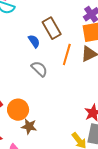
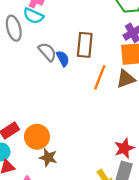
brown rectangle: (52, 28) -> (85, 45), turned 30
gray semicircle: (39, 69) -> (47, 52), moved

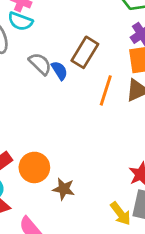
brown rectangle: (85, 45) -> (85, 52), turned 30
brown star: (48, 158) -> (64, 189), moved

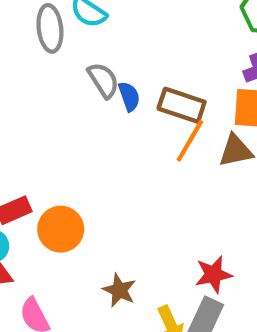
brown rectangle: (85, 52) -> (182, 105), moved, turned 64
brown star: (64, 189) -> (119, 290), moved

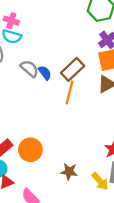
brown rectangle: (182, 105) -> (73, 69), turned -45
orange line: (190, 141) -> (70, 92), moved

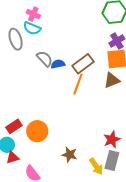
blue semicircle: (45, 73) -> (58, 64), turned -72

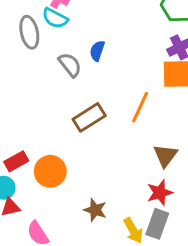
blue semicircle: (58, 64) -> (97, 51), moved, turned -64
brown rectangle: (83, 64) -> (89, 117), moved
brown triangle: (112, 80) -> (165, 156), moved, turned -36
orange line: (78, 84) -> (140, 107), moved

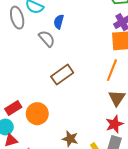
blue semicircle: (97, 51) -> (59, 22), moved
orange line: (140, 107) -> (112, 70), moved

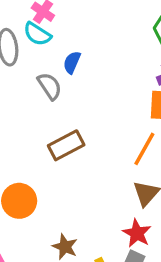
red star: (114, 124) -> (137, 233), turned -30

